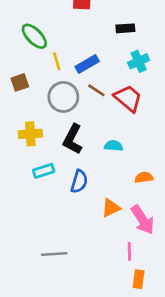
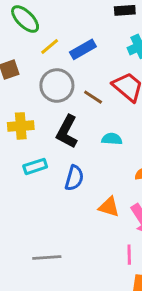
yellow line: (57, 61) -> (50, 46), turned 66
brown line: (96, 90) -> (93, 97), moved
orange triangle: (111, 208) -> (109, 207), turned 42

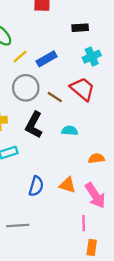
blue semicircle: (74, 178) -> (36, 186), moved

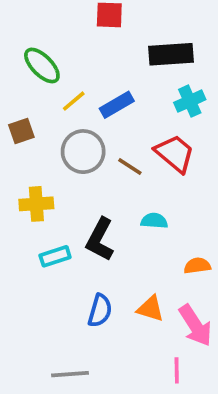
black rectangle: (80, 28) -> (171, 54), size x1.6
black L-shape: (34, 125) -> (100, 239), moved

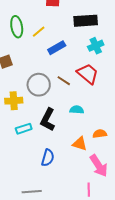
green ellipse: (42, 65) -> (17, 27), turned 35
yellow line: (74, 101) -> (39, 32), moved
gray circle: (83, 152) -> (39, 85), moved
orange triangle: (150, 309) -> (80, 144), moved

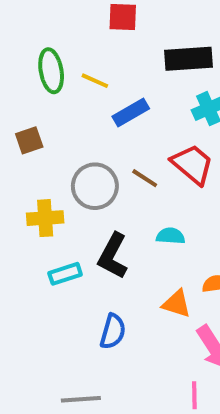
yellow line: (39, 32) -> (95, 81), turned 64

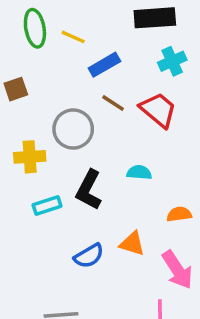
brown line: (145, 178) -> (113, 103), moved
orange triangle: (177, 304) -> (132, 244), moved
blue semicircle: (113, 332) -> (89, 256), turned 44

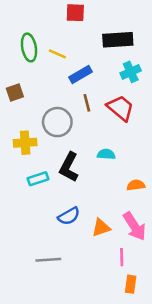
brown line: (113, 103) -> (87, 103), turned 42
orange triangle: (132, 244) -> (101, 228), moved, turned -36

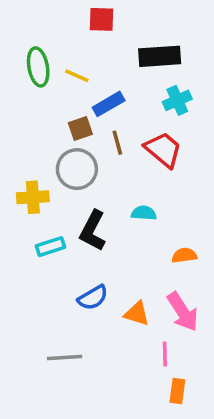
brown square: (15, 92) -> (80, 129), moved
orange triangle: (101, 228) -> (137, 313), turned 36

